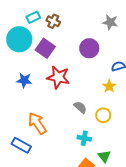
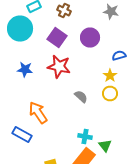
brown cross: (53, 21) -> (64, 10), moved
purple square: (45, 48) -> (57, 38), moved
yellow circle: (103, 115) -> (110, 94), moved
cyan cross: (84, 138) -> (85, 136), moved

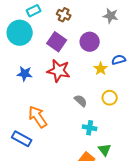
yellow star: (110, 76) -> (101, 69), moved
cyan cross: (85, 136) -> (90, 128), moved

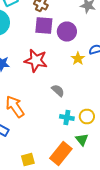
purple square: (57, 42) -> (44, 26), moved, turned -30
yellow circle: (110, 98) -> (87, 116), moved

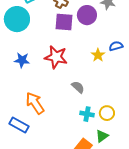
purple circle: (67, 32) -> (87, 15), moved
green triangle: (82, 140) -> (102, 136), turned 32

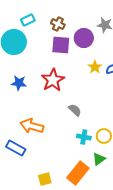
yellow star: (98, 55) -> (95, 67), moved
red star: (56, 57) -> (53, 80), turned 30
orange arrow: (35, 103) -> (32, 126), turned -40

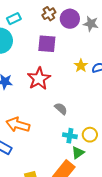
brown cross: (58, 24) -> (49, 14), moved, turned 32
purple circle: (84, 38) -> (70, 19), moved
green triangle: (99, 159) -> (78, 153), moved

